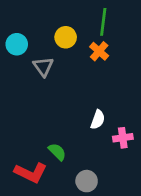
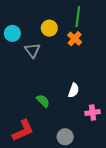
pink cross: (123, 138) -> (93, 113), moved
green semicircle: (57, 152) -> (43, 101), moved
red L-shape: (31, 173) -> (23, 130), turned -50

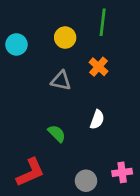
orange cross: (75, 39) -> (98, 67), moved
gray triangle: (32, 50) -> (61, 81), moved, turned -42
pink cross: (93, 113) -> (122, 172), moved

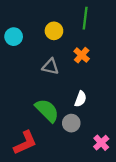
green semicircle: (57, 133) -> (47, 110), size x1.6
pink cross: (122, 172) -> (101, 143), turned -35
gray circle: (86, 181) -> (71, 123), moved

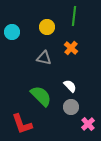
white semicircle: (80, 99) -> (70, 86), turned -64
gray circle: (71, 123) -> (71, 107), moved
red L-shape: (25, 143) -> (22, 124), turned 95

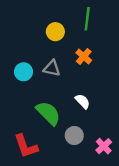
cyan circle: (12, 32) -> (24, 72), moved
gray circle: (71, 107) -> (74, 136), moved

